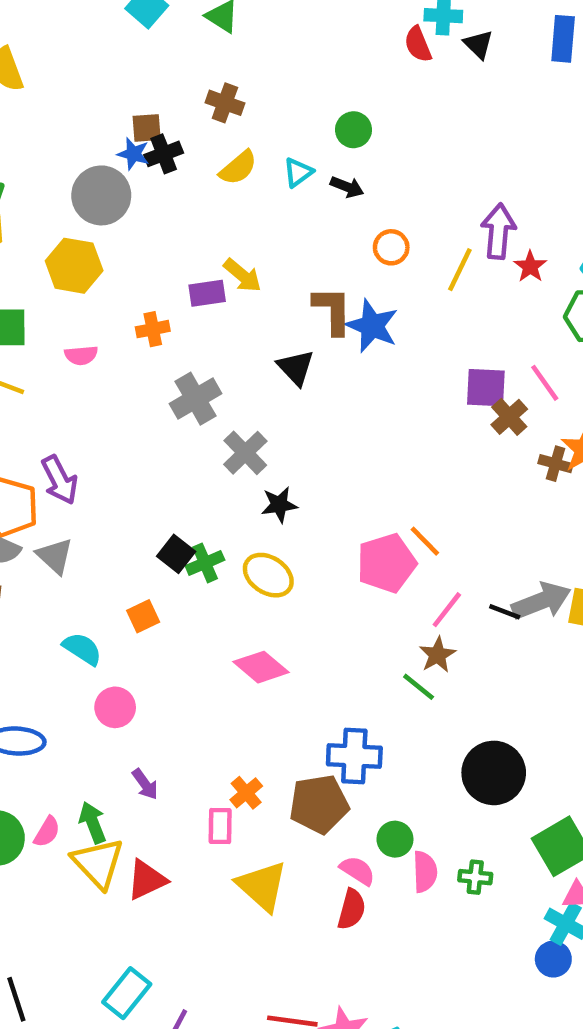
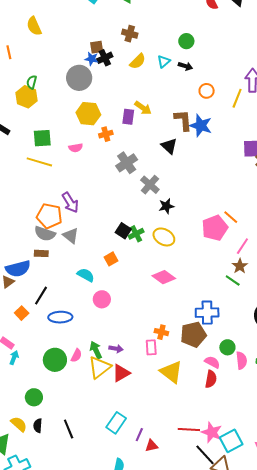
yellow hexagon: (74, 266) -> (88, 114), moved
purple rectangle: (207, 293) -> (128, 117), turned -70
purple arrow: (145, 784) -> (116, 349), moved, turned -40
orange cross: (246, 793) -> (161, 332), turned -32
yellow triangle: (98, 863) -> (99, 367), turned 40

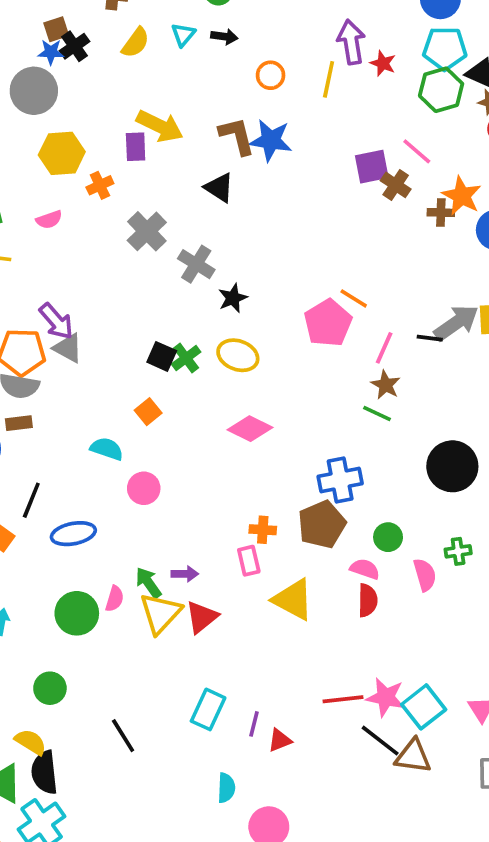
yellow arrow: (143, 108) -> (160, 126), size x1.4
gray triangle: (71, 236) -> (68, 348), moved
pink semicircle: (241, 360) -> (425, 575), moved
black semicircle: (38, 426) -> (44, 772), moved, size x1.6

